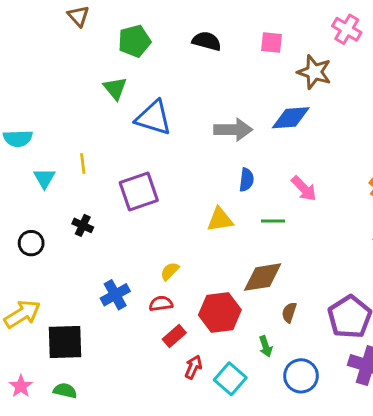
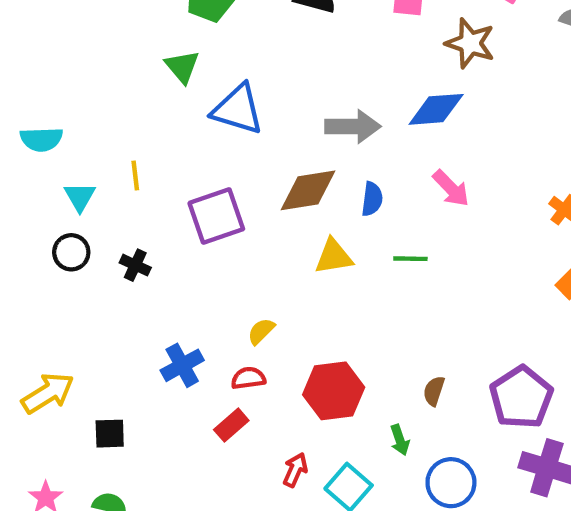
pink arrow: (304, 189) -> (451, 188), moved
black circle: (31, 243) -> (71, 252), moved
brown diamond: (263, 277) -> (308, 190), moved
red rectangle: (174, 336) -> (231, 425), moved
black square: (65, 342) -> (110, 434), size x0.6

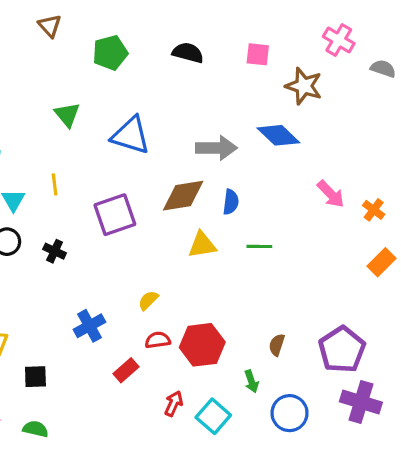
green triangle: (182, 67) -> (67, 115), moved
blue diamond: (436, 109) -> (278, 135), turned 48
pink arrow: (451, 188) -> (331, 194), moved
red semicircle: (248, 378) -> (158, 340), moved

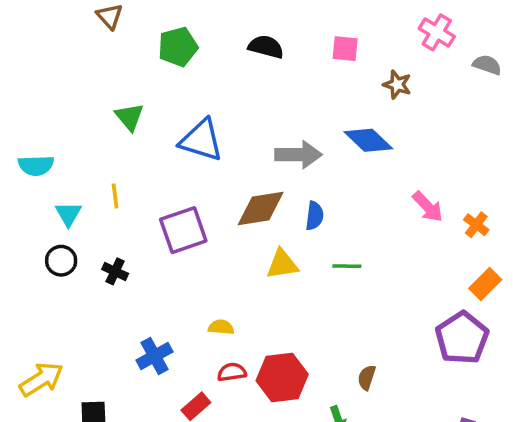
brown star: (304, 86) -> (397, 85), size x0.7
yellow semicircle: (148, 300) -> (221, 327), turned 50
purple pentagon: (342, 350) -> (462, 338), moved

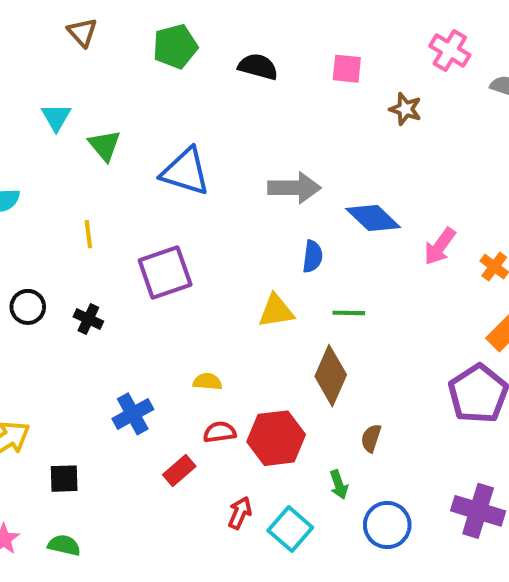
green pentagon: (178, 47) -> (175, 46), moved
blue diamond: (368, 140) -> (373, 218), moved
pink arrow: (428, 207) -> (440, 246), turned 80
brown diamond: (261, 209) -> (331, 376), moved, turned -57
cyan triangle: (68, 214) -> (56, 117), moved

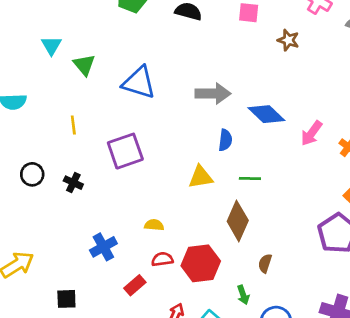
black square: (64, 479) -> (66, 299), moved

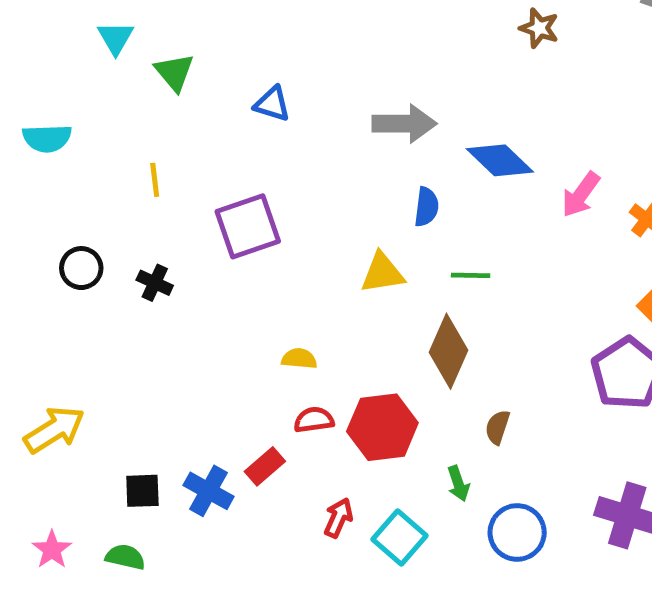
blue triangle: (139, 83) -> (272, 104), size x0.6
blue cross: (103, 247) -> (209, 491), moved, turned -32

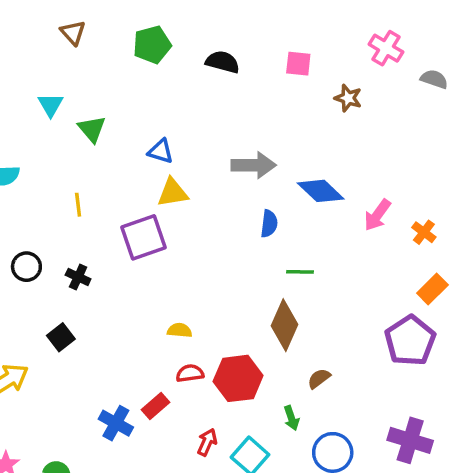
yellow triangle: (382, 273) -> (173, 193), moved
brown semicircle: (497, 427) -> (319, 378), turned 35
black square: (142, 491) -> (61, 337), moved, turned -36

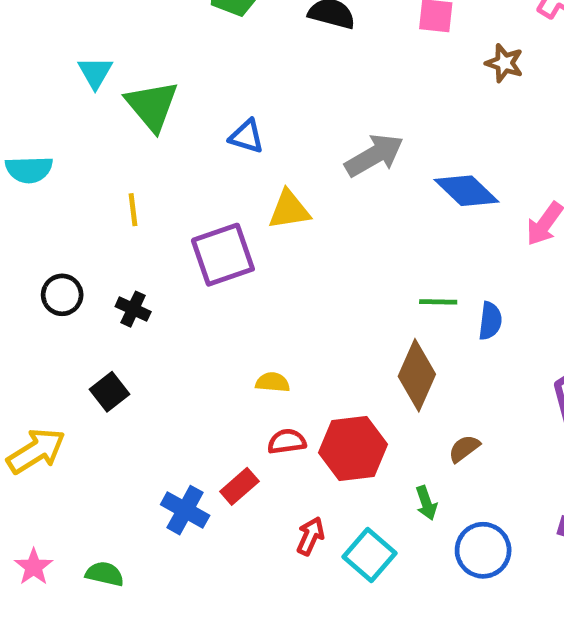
green triangle: (92, 129) -> (152, 106), size x1.4
gray arrow: (254, 165) -> (374, 155), turned -30
yellow triangle: (173, 193) -> (289, 210), moved
blue semicircle: (269, 224) -> (490, 321), moved

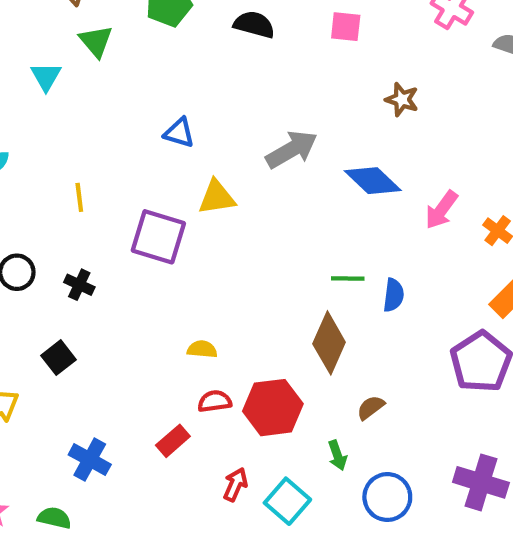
brown star: (504, 63) -> (402, 99), moved
green triangle: (152, 106) -> (96, 41), moved, size x0.7
purple square: (223, 255) -> (158, 237), turned 36
blue cross: (185, 510) -> (90, 460), moved

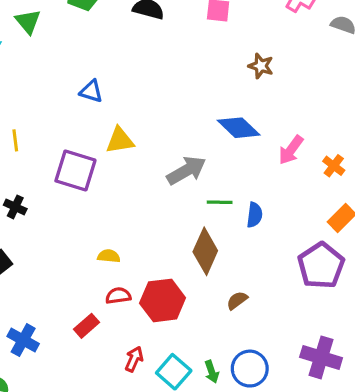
gray arrow: (292, 149) -> (186, 171), moved
green arrow: (337, 455) -> (212, 372), moved

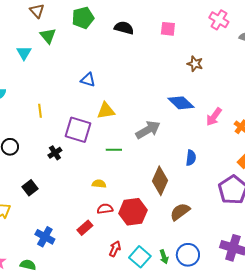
green line: (220, 202) -> (114, 150), moved
black cross: (15, 207) -> (55, 153), moved, turned 32
brown semicircle: (237, 300) -> (180, 212), size x1.5

